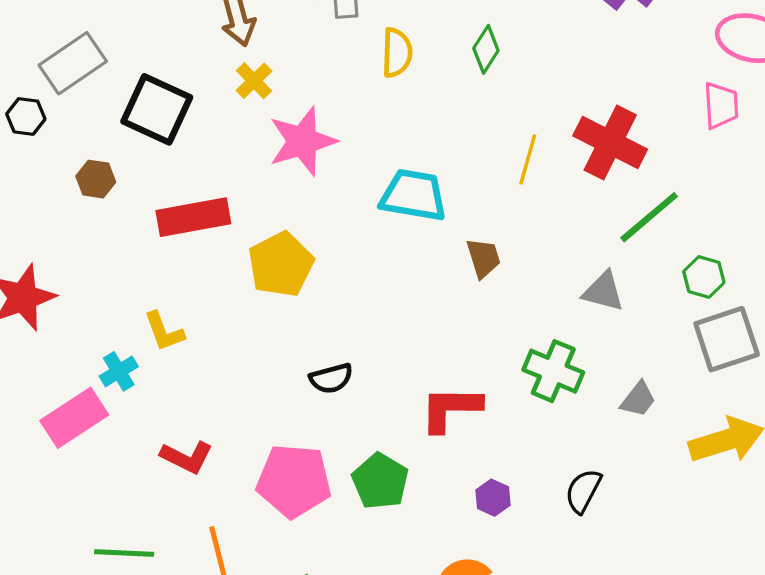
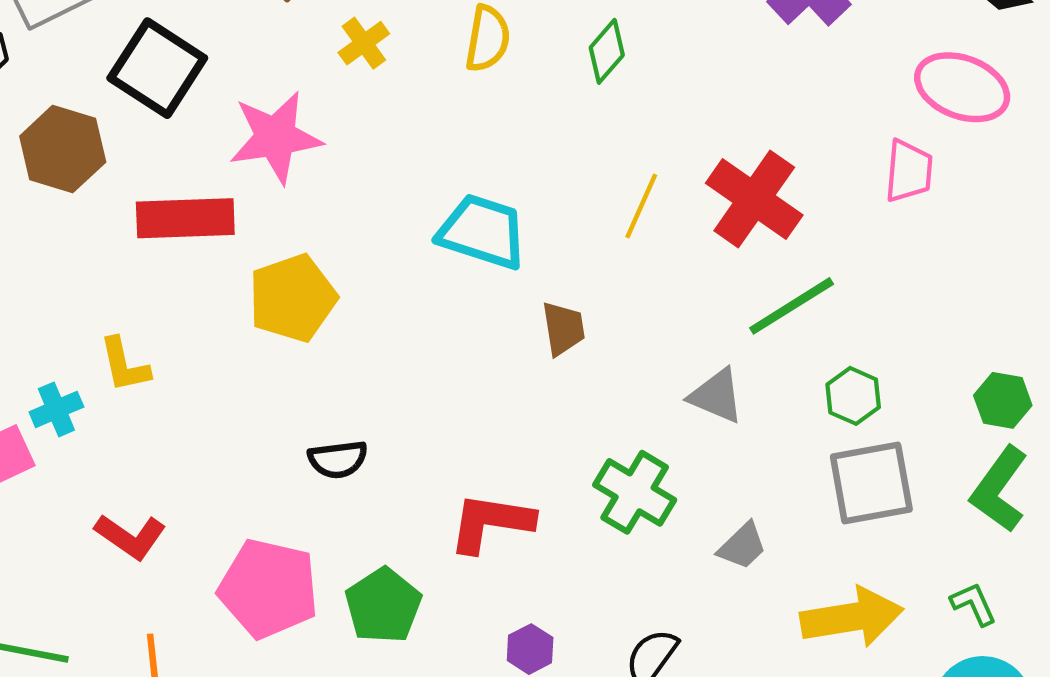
yellow cross: (254, 81) -> (364, 43), moved
pink star: (302, 141) -> (276, 137), moved
brown hexagon: (96, 179) -> (63, 149), size x1.6

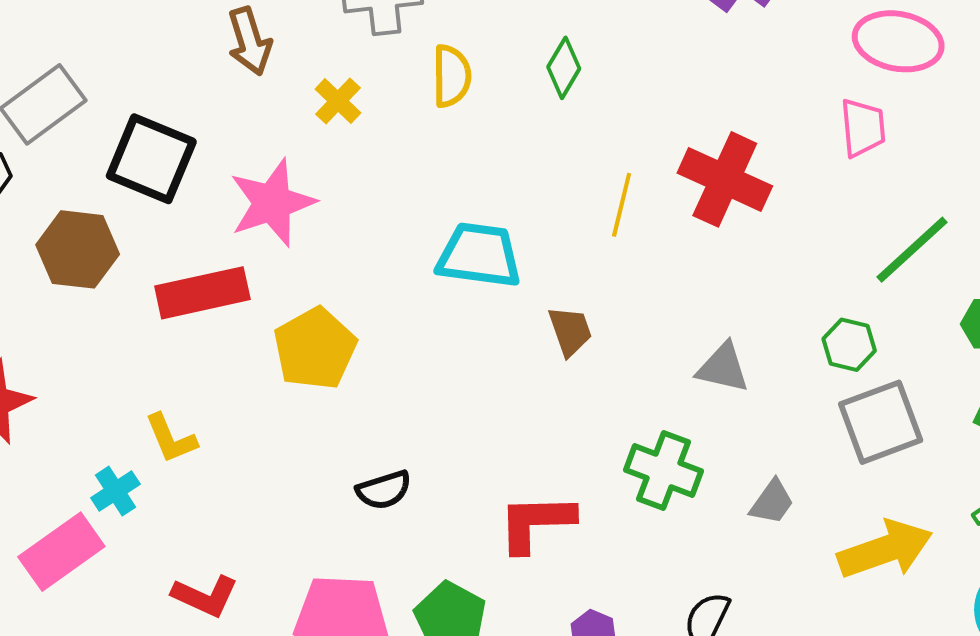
green line: (792, 306) -> (912, 250), moved

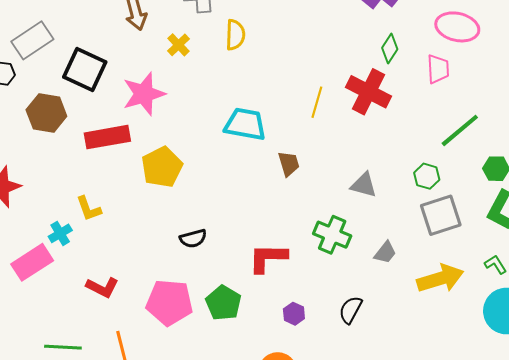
green diamond: (564, 68) -> (390, 48), moved

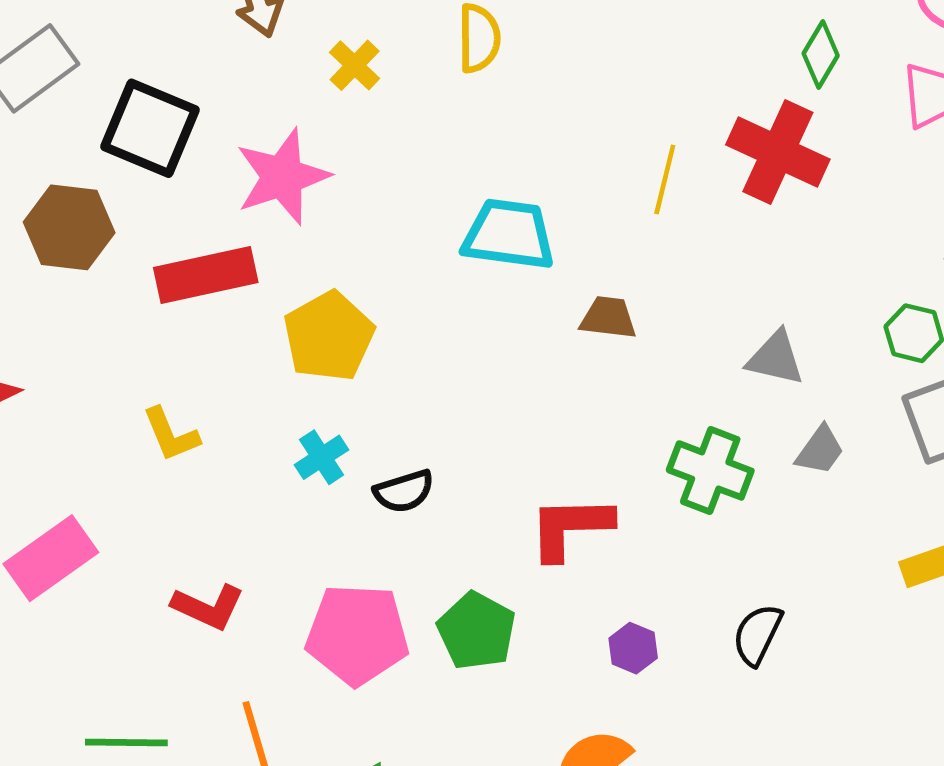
brown trapezoid: (289, 164) -> (608, 318), turned -64
cyan cross: (60, 233) -> (322, 457), moved
gray trapezoid: (385, 253) -> (820, 450), moved

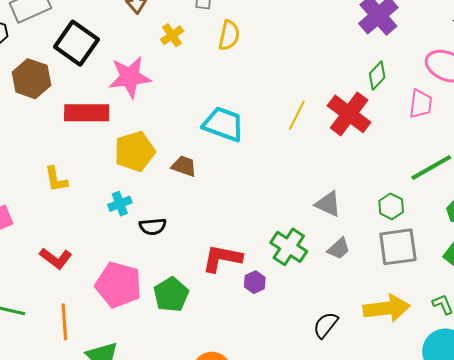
brown trapezoid: (608, 318) -> (184, 166), moved
black semicircle: (757, 635) -> (326, 325), moved
purple hexagon: (633, 648) -> (255, 282), moved

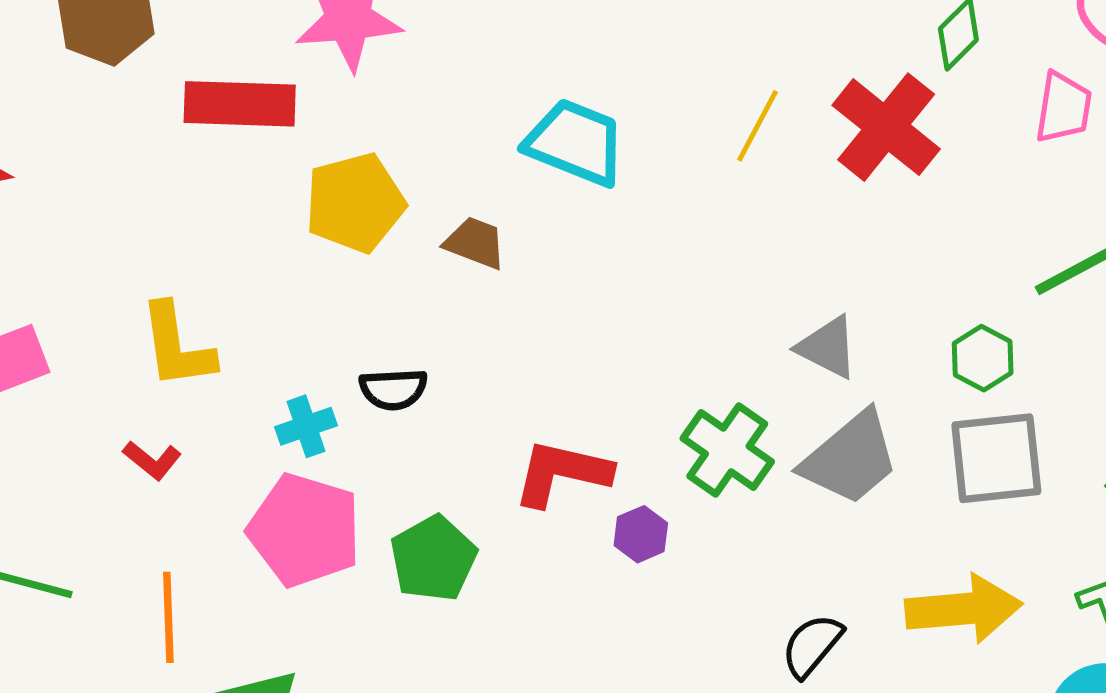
yellow L-shape: (56, 179) -> (177, 346), moved, size x1.4
cyan cross: (120, 204) -> (306, 426), moved
gray trapezoid: (339, 249) -> (850, 458), size x1.8
red L-shape: (56, 258) -> (152, 460), size x0.7

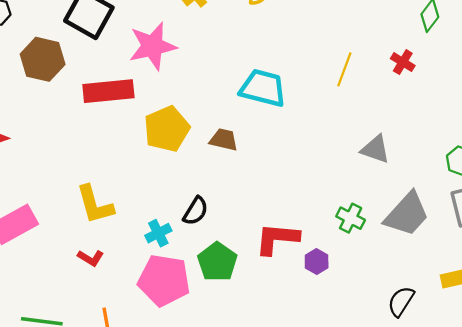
red cross: (886, 127) -> (403, 62), size x0.5
gray triangle: (828, 347) -> (375, 149), moved
black semicircle: (393, 389) -> (196, 211), turned -48
green cross: (727, 450) -> (351, 218), size x0.7
green pentagon: (433, 558) -> (217, 262), moved

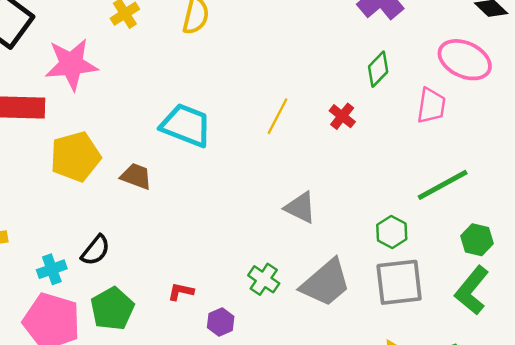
red L-shape: (277, 239) -> (181, 292), size x0.5

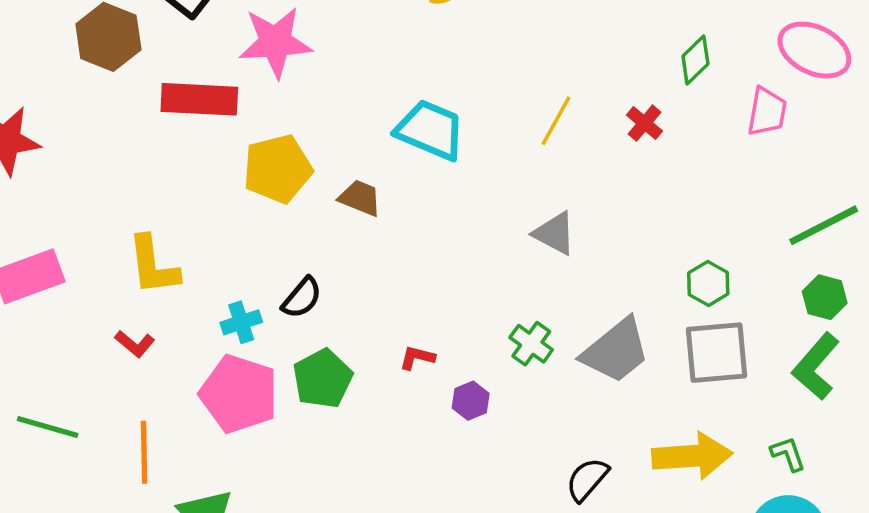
green line: (443, 185) -> (824, 225), moved
gray triangle: (300, 208) -> (555, 233), moved

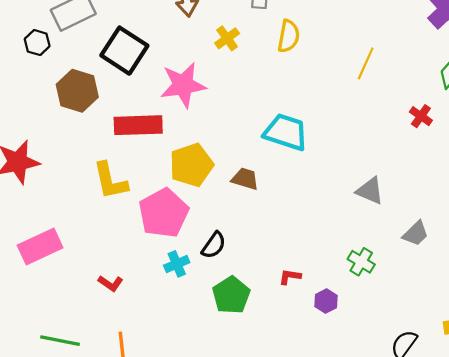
yellow line: (556, 121) -> (366, 63), moved
yellow L-shape: (153, 265) -> (110, 181), moved
gray trapezoid: (616, 351) -> (416, 234), moved, size x0.6
pink pentagon: (239, 394) -> (164, 213), moved, turned 30

